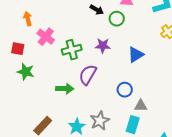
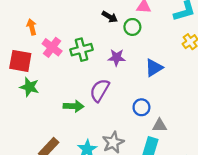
red square: (18, 49) -> (20, 61), size x1.5
green cross: (72, 50) -> (81, 50), moved

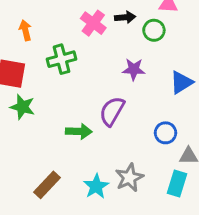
black arrow: (110, 17) -> (125, 17), turned -35
pink cross: (52, 47) -> (93, 23), moved
green cross: (81, 50) -> (61, 59), moved

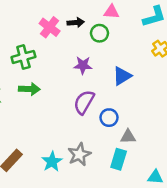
purple semicircle: (112, 111) -> (84, 102), moved
green arrow: (79, 131) -> (29, 89), moved

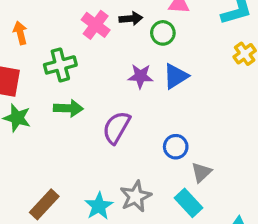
blue triangle: (122, 76) -> (176, 76), moved
purple semicircle: (84, 102) -> (116, 127), moved
gray triangle: (128, 137) -> (201, 172), turned -42
cyan rectangle: (119, 159) -> (189, 203), turned -60

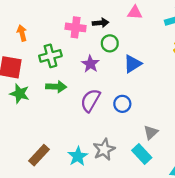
pink cross: (96, 25) -> (76, 27), turned -30
green circle: (163, 33) -> (110, 43), moved
purple star: (140, 76) -> (90, 64), moved, turned 30
blue circle: (176, 147) -> (122, 104), moved

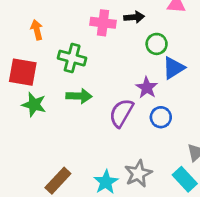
green circle: (110, 43) -> (157, 44), moved
green cross: (50, 56) -> (72, 58), turned 30
purple star: (90, 64) -> (147, 88), moved

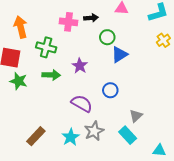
orange arrow: (37, 30) -> (21, 27), size x1.5
purple star: (147, 88) -> (80, 66), moved
purple semicircle: (121, 113) -> (82, 104), moved, turned 90

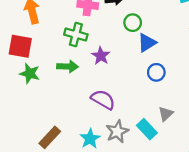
green cross: (46, 47) -> (76, 34), moved
blue circle: (110, 90) -> (156, 72), moved
cyan rectangle: (128, 135) -> (147, 129), moved

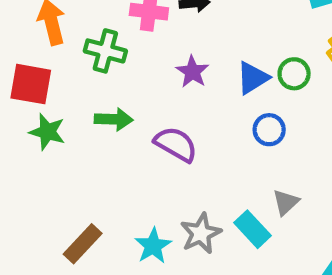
green circle: (133, 23) -> (294, 74), moved
green cross: (76, 34) -> (105, 51), moved
purple star: (101, 56) -> (192, 72), moved
purple semicircle: (103, 100) -> (176, 144), moved

